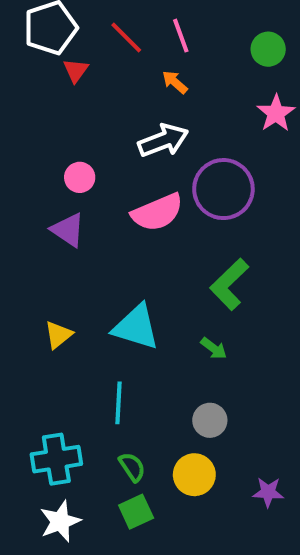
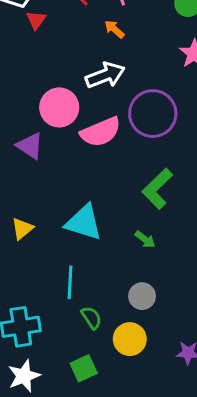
pink circle: (80, 177) -> (59, 107), moved, size x1.6
green semicircle: (132, 467) -> (91, 318), moved

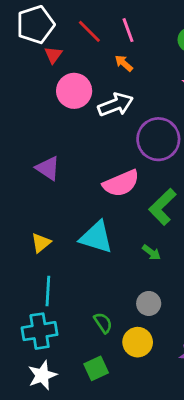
pink circle: (59, 107) -> (74, 91), moved
pink semicircle: (101, 132) -> (121, 183), moved
cyan line: (70, 282) -> (48, 291), moved

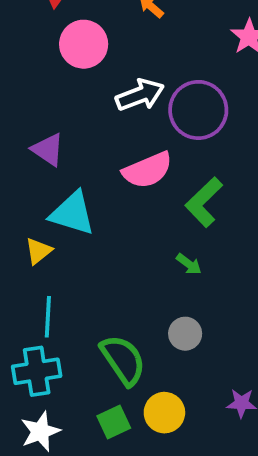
white arrow: (116, 105) -> (140, 95), moved
cyan triangle: (96, 237) -> (72, 213), moved
green semicircle: (103, 323) -> (123, 360), size x1.8
yellow circle: (138, 342) -> (164, 413), moved

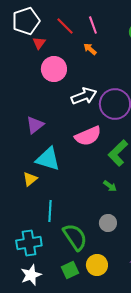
purple triangle: (48, 149) -> (35, 125), turned 48
cyan line: (48, 317) -> (50, 211), moved

